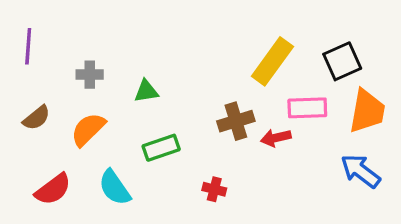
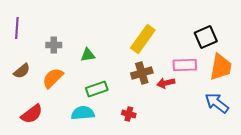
yellow rectangle: (272, 61) -> (143, 39), moved
cyan semicircle: (115, 188) -> (83, 113), moved, turned 120

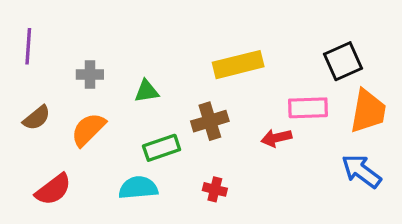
yellow rectangle: (143, 39) -> (238, 65), turned 40
brown cross: (142, 73) -> (210, 121), moved

